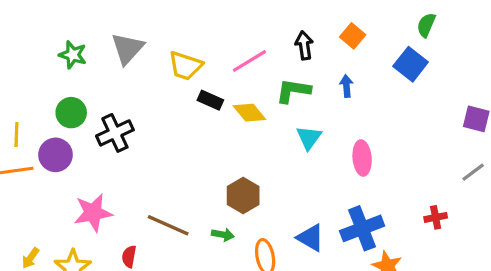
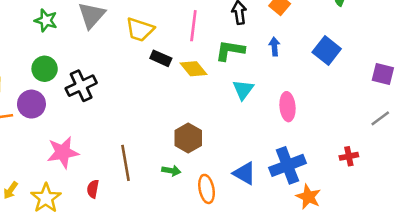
pink line: (249, 61) -> (193, 26), turned -52
blue square: (411, 64) -> (327, 50), moved
brown line: (168, 225) -> (126, 163), turned 56

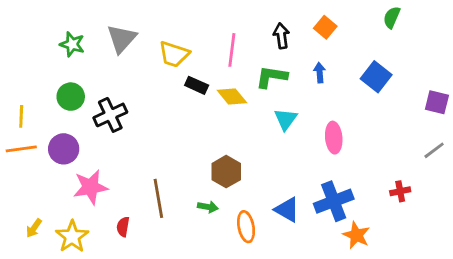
purple circle: (31, 104) -> (64, 149), moved

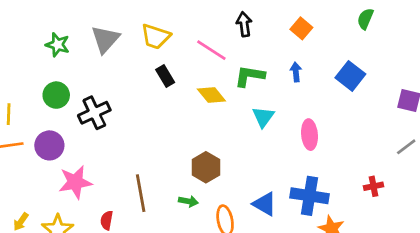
black arrow: (281, 36) -> (244, 24), moved
pink line: (232, 50) -> (211, 50), turned -64
yellow trapezoid: (174, 54) -> (156, 36), moved
black rectangle: (197, 85) -> (165, 76), moved, turned 35
blue cross: (334, 201) -> (309, 196), turned 30

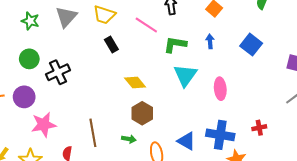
yellow diamond: (211, 95) -> (135, 83), moved
cyan triangle: (263, 117) -> (185, 75), size x1.4
red cross: (373, 186) -> (259, 128), moved

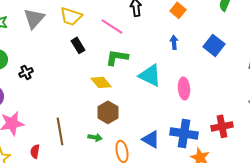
green L-shape: (175, 45) -> (117, 57), moved
black cross: (58, 72) -> (26, 72), size x0.6
cyan triangle: (185, 75) -> (150, 75), turned -40
red cross: (259, 128) -> (222, 126), size x1.5

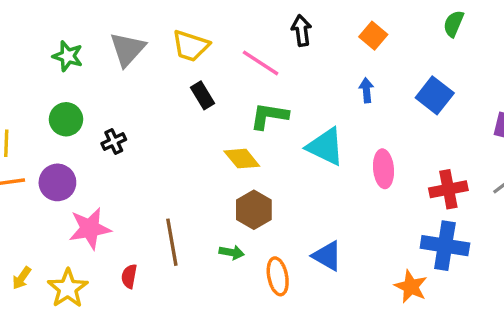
red cross: (222, 126) -> (448, 189), moved
blue cross: (184, 133) -> (445, 246), moved

